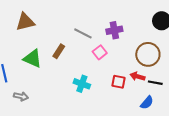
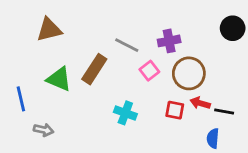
brown rectangle: (59, 51) -> (94, 69), size x1.5
brown circle: (148, 54) -> (189, 73), moved
blue semicircle: (147, 103) -> (213, 138), turned 144

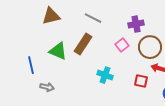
gray line: (127, 45) -> (93, 18), moved
red square: (175, 110) -> (141, 81), moved

